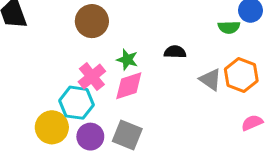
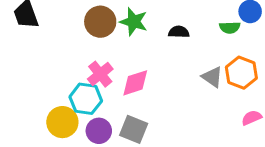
black semicircle: (175, 52) -> (179, 32), moved
green star: (127, 60) -> (134, 22), moved, size x1.4

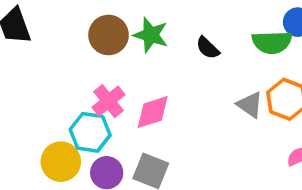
green semicircle: (230, 27) -> (272, 42), size x1.5
black semicircle: (179, 32) -> (208, 48), turned -138

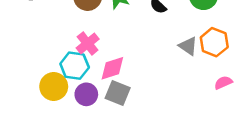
pink diamond: (153, 112) -> (112, 68), moved

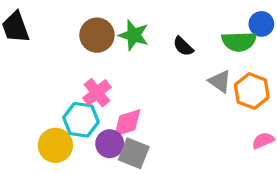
gray triangle: (188, 46) -> (220, 81), moved
purple circle: (86, 94) -> (110, 144), moved

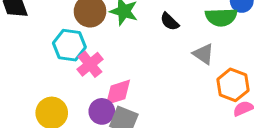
orange hexagon: (252, 91) -> (233, 85), moved
cyan hexagon: (81, 120) -> (69, 45), moved

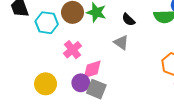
cyan hexagon: (69, 45) -> (47, 23), moved
gray triangle: (203, 54) -> (121, 42), moved

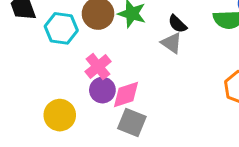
gray triangle: (121, 42) -> (172, 43), moved
purple circle: (81, 83) -> (102, 90), moved

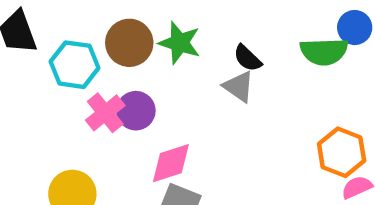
pink cross: (98, 67) -> (105, 113), moved
purple circle: (102, 90) -> (136, 111), moved

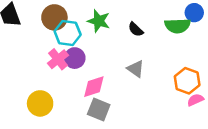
brown circle: (129, 43) -> (54, 17), moved
cyan hexagon: (75, 65) -> (68, 33), moved
gray triangle: (239, 87) -> (136, 69), moved

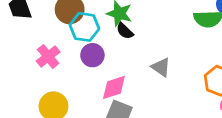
black semicircle: (136, 29) -> (125, 31), moved
pink cross: (58, 59) -> (48, 56), moved

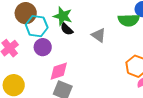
gray triangle: (161, 67) -> (99, 35), moved

